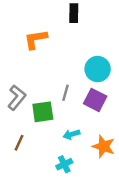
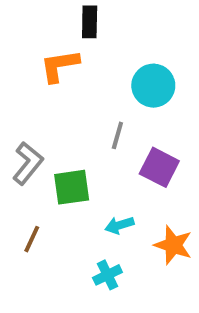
black rectangle: (74, 13) -> (90, 22), moved
cyan circle: (98, 69) -> (153, 86), moved
gray line: (65, 93) -> (117, 135), moved

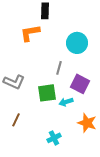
gray L-shape: (28, 163) -> (14, 82), turned 75
green square: (72, 187) -> (47, 93), moved
cyan arrow: (119, 225) -> (66, 102), moved

